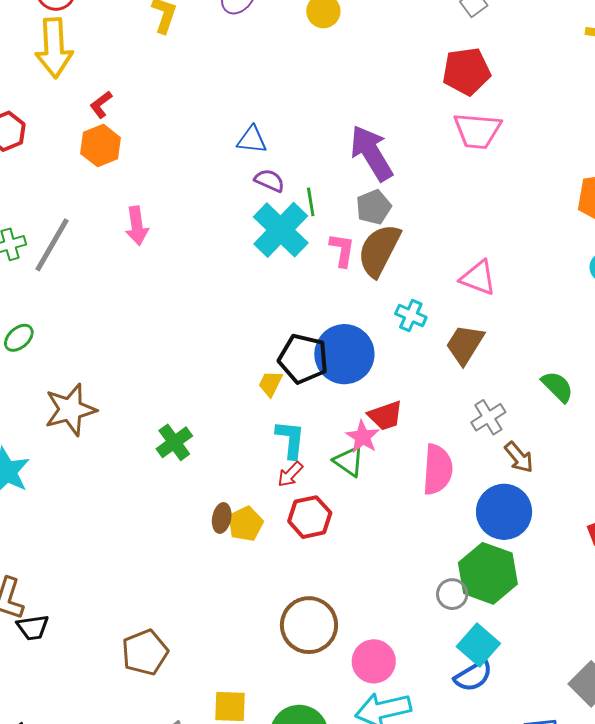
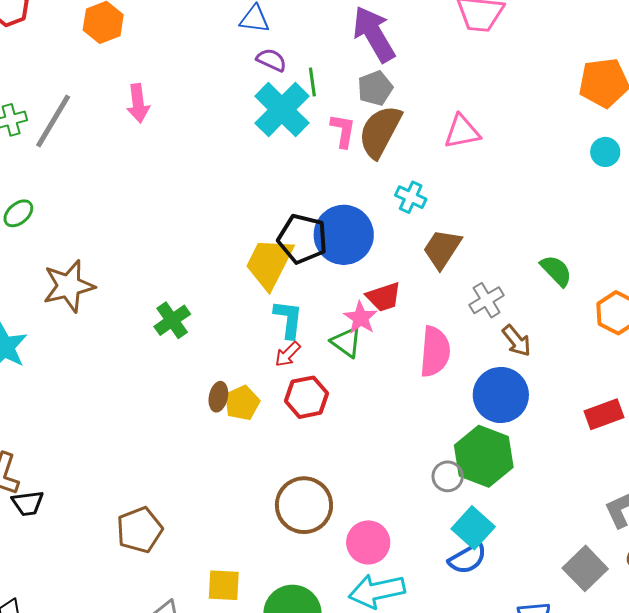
pink triangle: (478, 278) -> (462, 132), moved, turned -33
brown trapezoid: (465, 344) -> (442, 249), moved
yellow trapezoid: (270, 384) -> (269, 263), size x2.0

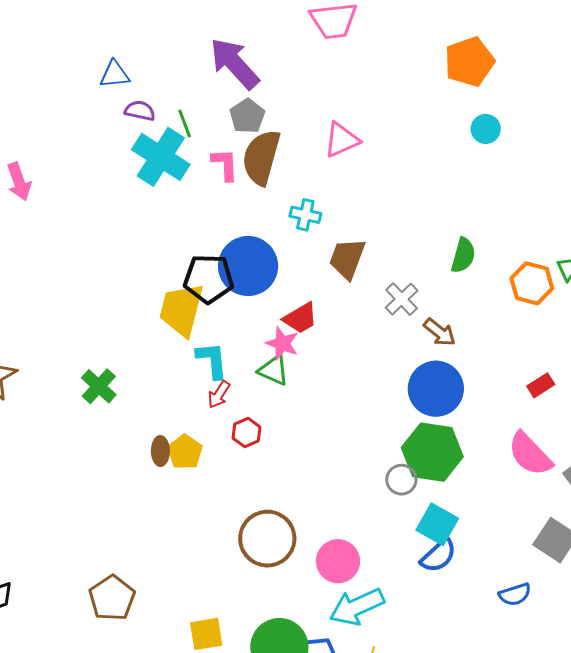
green semicircle: (556, 271) -> (463, 255), turned 72
pink semicircle: (435, 352) -> (530, 454), moved, turned 144
red hexagon: (306, 397) -> (246, 433), size x0.7
red rectangle: (604, 414) -> (541, 385), size x0.7

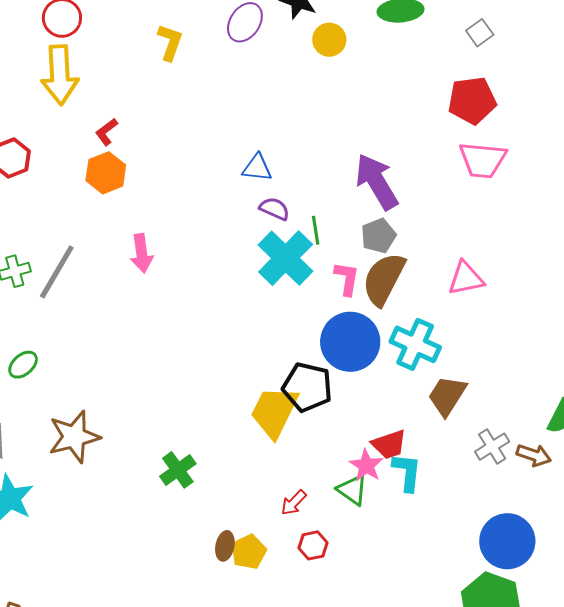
cyan cross: (305, 215) -> (415, 344), size x1.6
blue circle: (248, 266) -> (350, 342), moved
brown arrow: (440, 332) -> (534, 455), moved, turned -32
cyan L-shape: (212, 360) -> (407, 472), moved

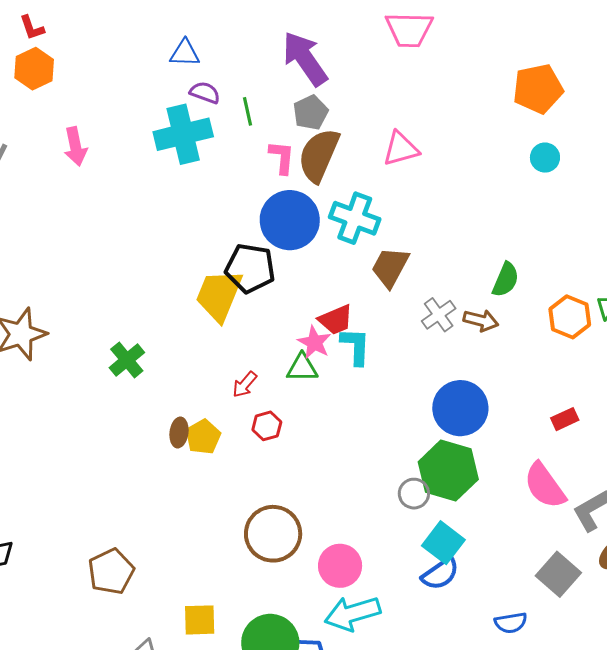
red L-shape: (106, 132) -> (32, 28), turned -68
cyan cross: (286, 258) -> (183, 134), moved, turned 36
green triangle: (352, 490) -> (302, 368), turned -32

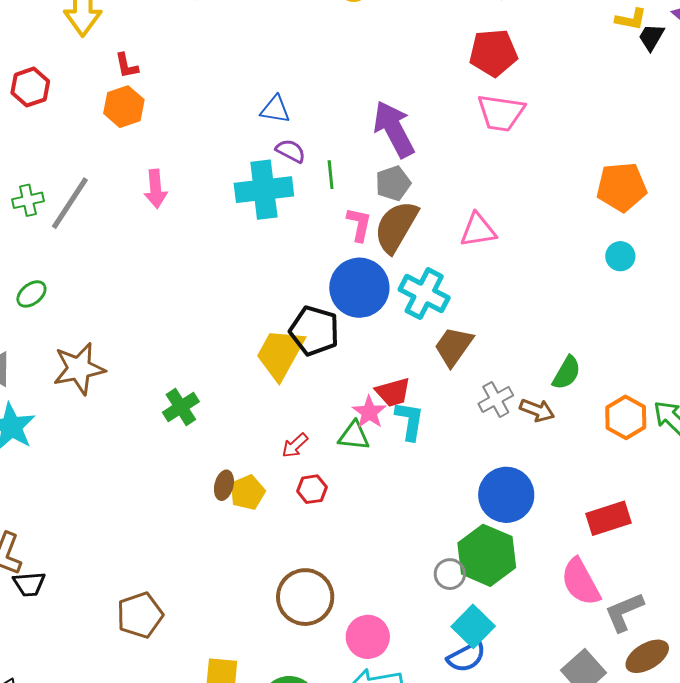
red rectangle: (565, 419) -> (609, 518), size x1.6

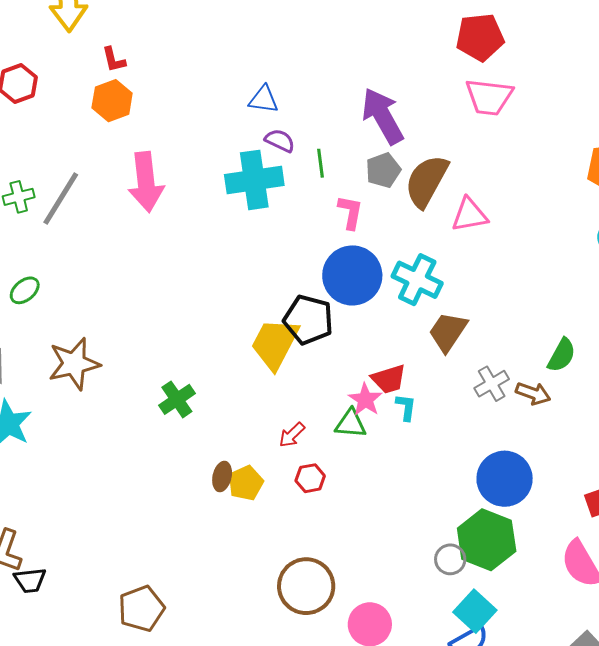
pink arrow: (156, 189) -> (146, 182), size x1.5
brown semicircle: (396, 227) -> (427, 181), moved
cyan L-shape: (410, 421) -> (406, 407), size x0.7

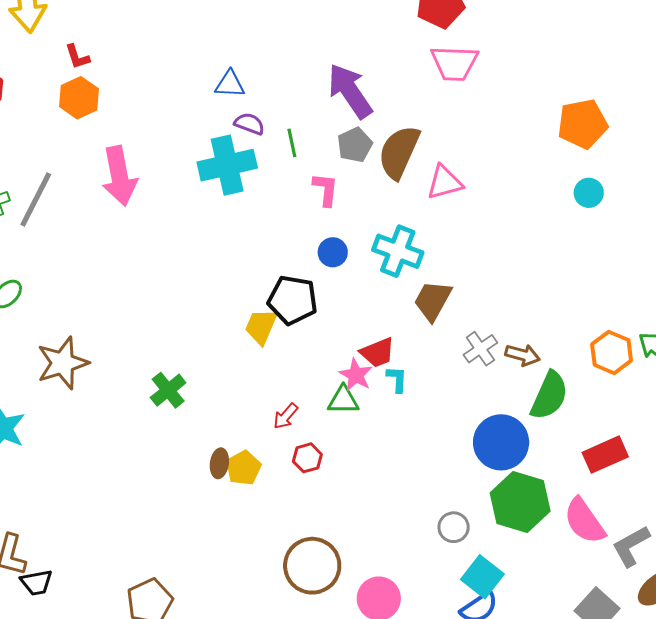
blue circle: (352, 275) -> (333, 252), size x0.5
yellow trapezoid: (275, 344) -> (261, 327), size x0.7
green semicircle: (562, 355) -> (549, 396), moved, size x1.4
green hexagon: (487, 540) -> (520, 502), moved

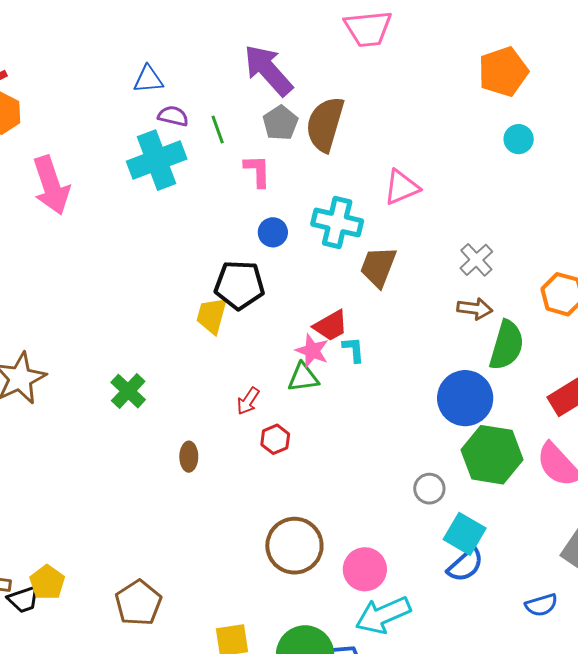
pink triangle: (445, 182) -> (402, 187), moved
gray cross: (480, 349) -> (476, 260), moved
yellow pentagon: (243, 468) -> (47, 582), moved

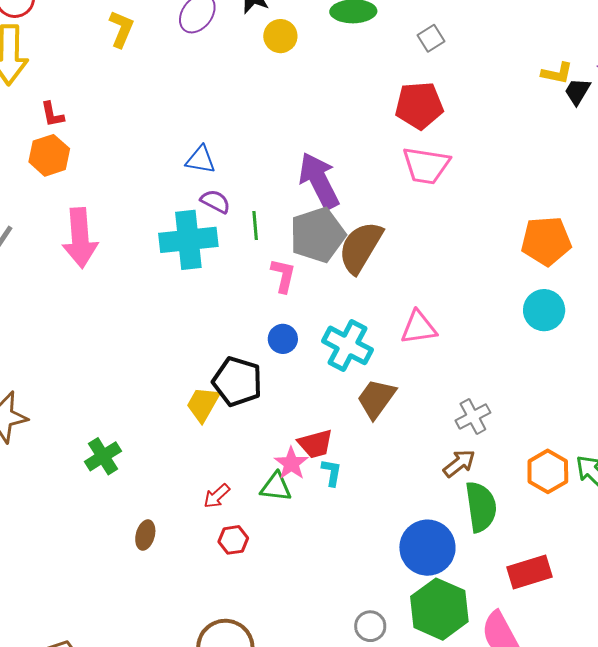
gray pentagon: (280, 123) -> (318, 235), size x1.6
cyan circle: (519, 139) -> (544, 310), size x1.4
brown arrow: (475, 309) -> (459, 463), turned -60
green semicircle: (507, 345) -> (481, 507), turned -39

